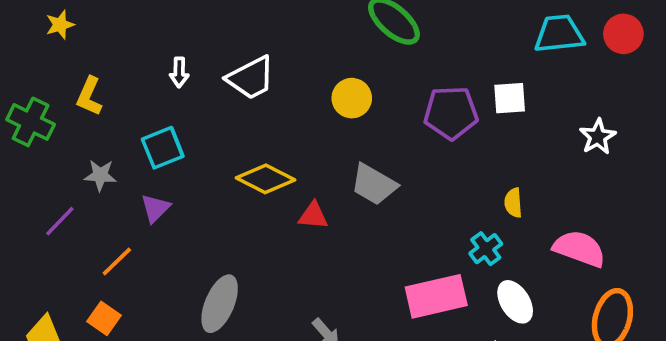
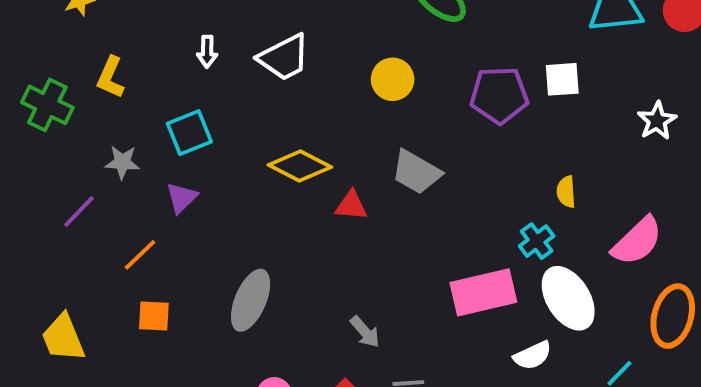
pink semicircle: (579, 249) -> (637, 241), turned 116
white ellipse: (515, 302) -> (568, 298), size x1.4
orange square: (104, 318) -> (154, 316), moved, turned -32

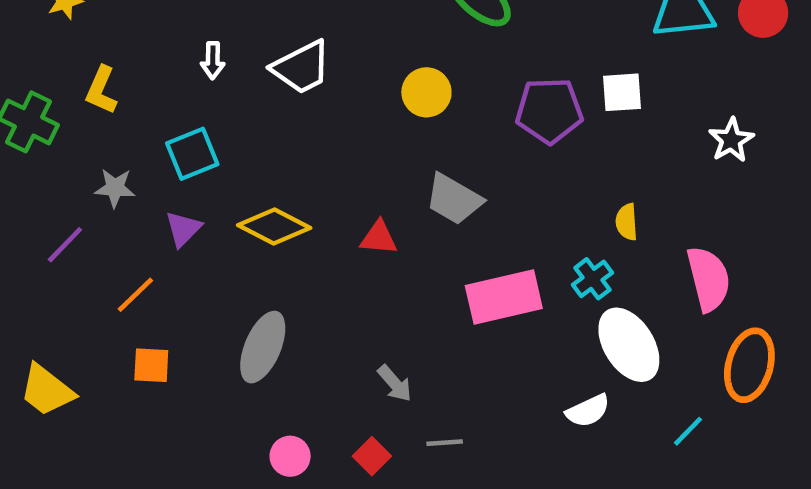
yellow diamond: (300, 166) -> (274, 227), moved
pink semicircle: (637, 241) -> (708, 279), turned -60
pink rectangle: (483, 292) -> (504, 297), moved
yellow trapezoid: (63, 338) -> (47, 390), turned -30

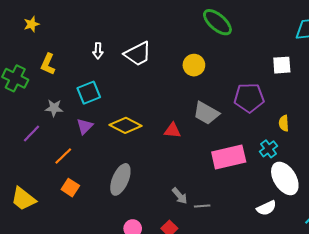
purple pentagon: (549, 111) -> (249, 98), moved
orange square: (151, 365) -> (70, 188), turned 30
gray line: (445, 443) -> (202, 206), moved

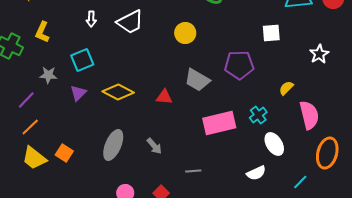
yellow semicircle: (284, 123) -> (286, 88), moved, turned 49
orange line: (63, 156) -> (30, 127), moved
white ellipse: (285, 178) -> (274, 144), size x0.7
gray arrow: (180, 196) -> (154, 146), moved
yellow trapezoid: (23, 199) -> (34, 158), moved

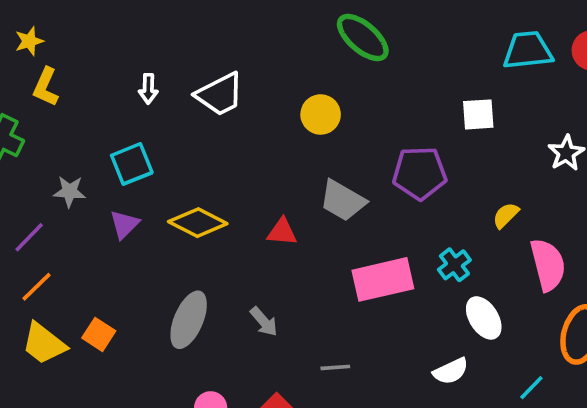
yellow L-shape: (42, 32) -> (46, 87), moved

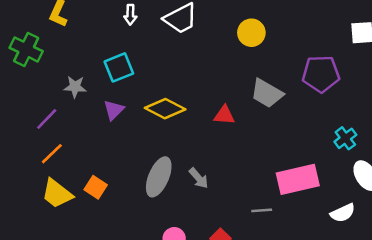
pink rectangle: (383, 279) -> (298, 179), moved
gray arrow: (264, 322) -> (199, 178), moved

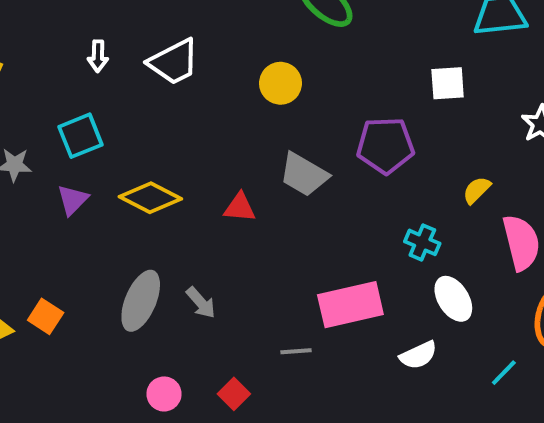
cyan cross: (345, 138) -> (422, 242), turned -30

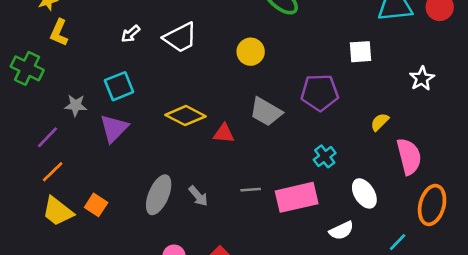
white arrow: (98, 56) -> (131, 34), turned 48
yellow diamond: (150, 198) -> (185, 116), moved
purple triangle: (73, 200) -> (114, 128), size x1.4
cyan cross: (422, 242) -> (325, 156), moved, turned 30
gray line: (296, 351) -> (251, 190), moved

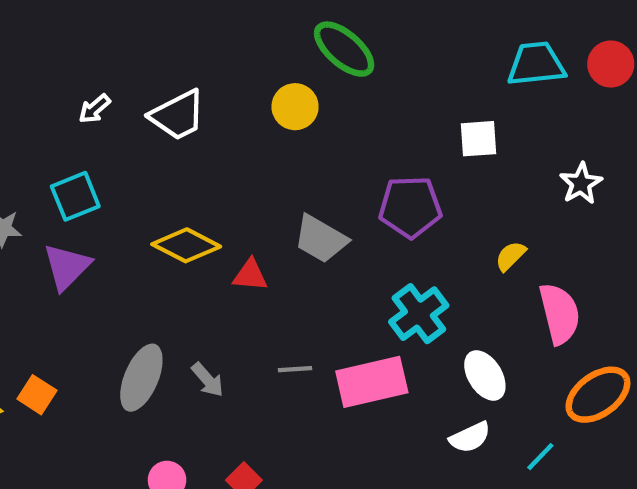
yellow circle: (251, 52) -> (295, 107), moved
cyan cross: (325, 156) -> (419, 314), size x1.5
orange ellipse: (432, 205) -> (598, 395), turned 39
white semicircle: (341, 231) -> (470, 437), moved

